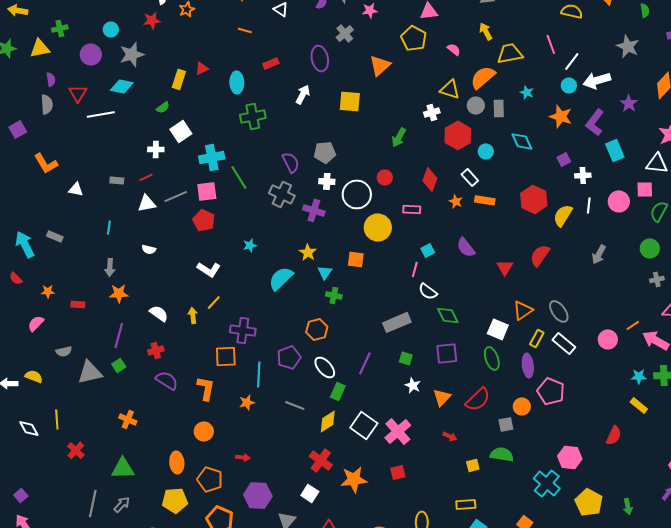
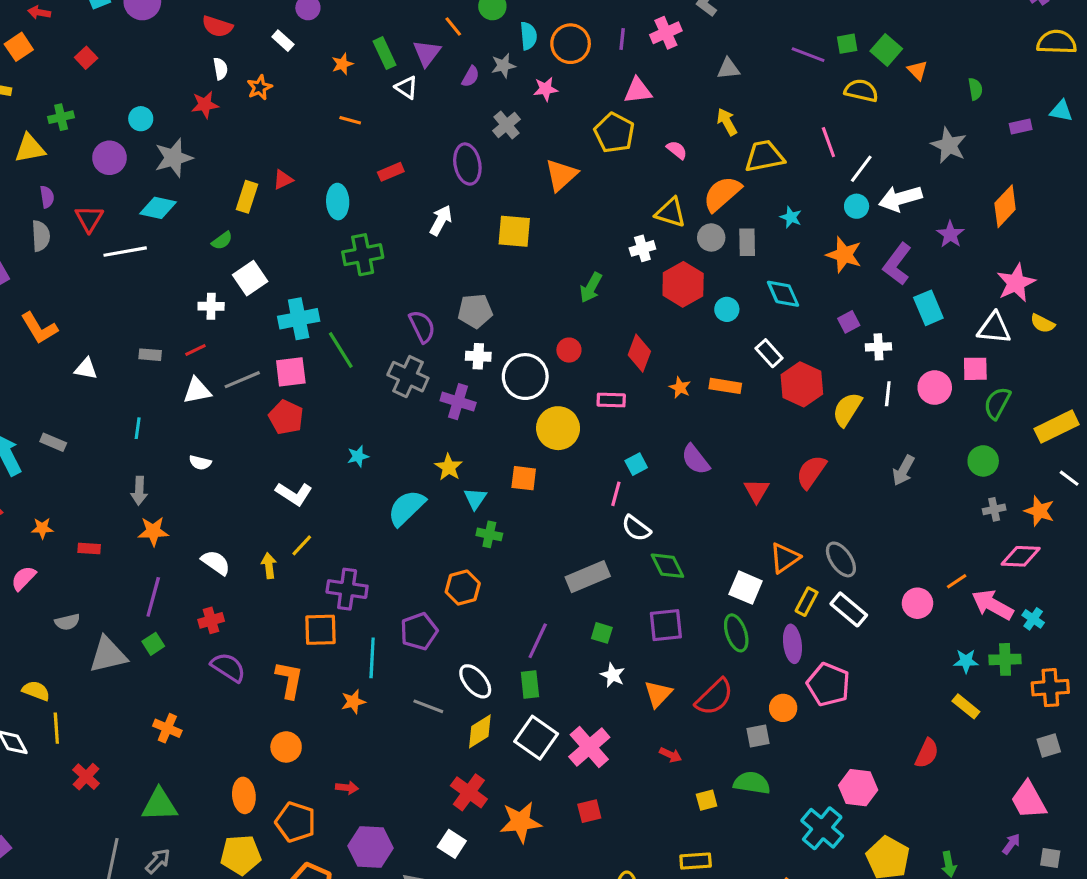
white rectangle: (470, 177) -> (769, 353), moved
white ellipse: (325, 367) -> (475, 681), moved
yellow semicircle: (34, 376) -> (36, 691), moved
green rectangle: (338, 391) -> (530, 684), moved, turned -30

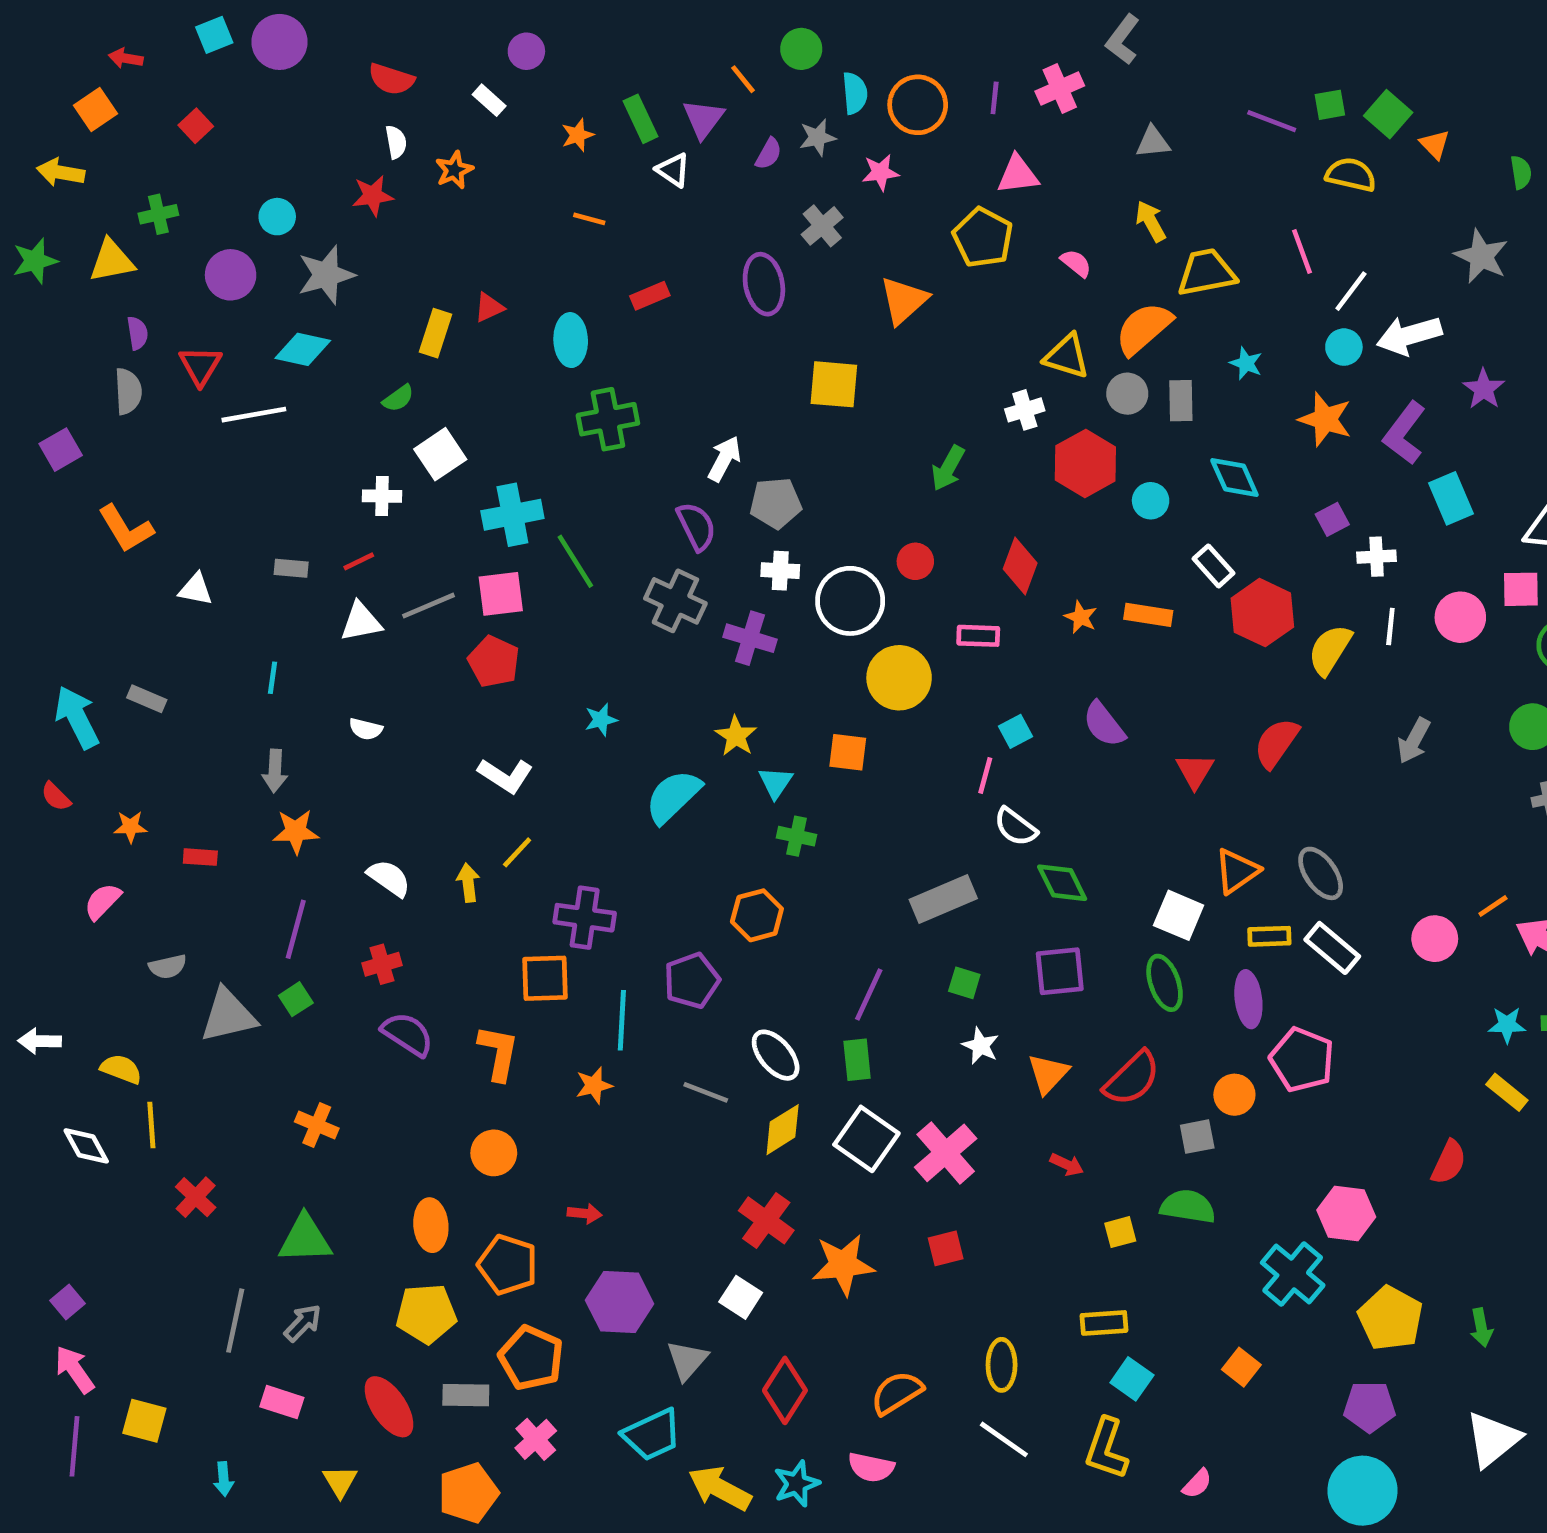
white arrow: (441, 220) -> (724, 459), moved
yellow rectangle: (807, 602) -> (1269, 936), turned 60

